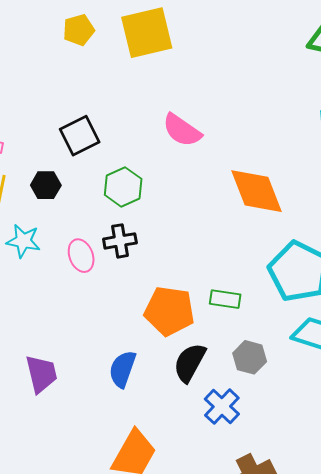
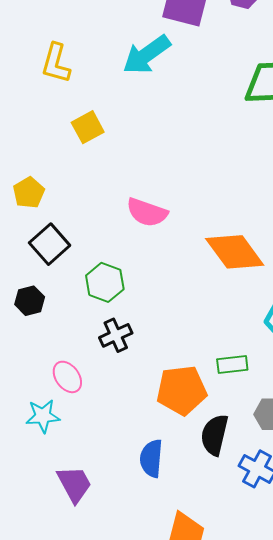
yellow pentagon: (79, 30) -> (29, 193), moved
yellow square: (147, 33) -> (88, 127), size x0.6
cyan star: (23, 241) -> (43, 416), moved
pink ellipse: (81, 256) -> (67, 377), moved

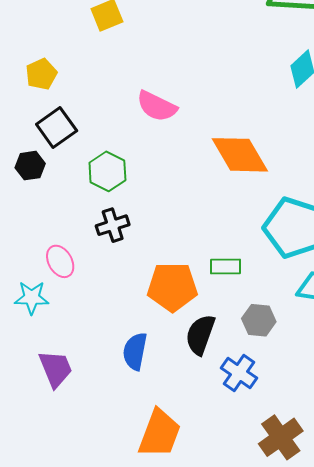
black hexagon: (30, 301) -> (30, 166), moved

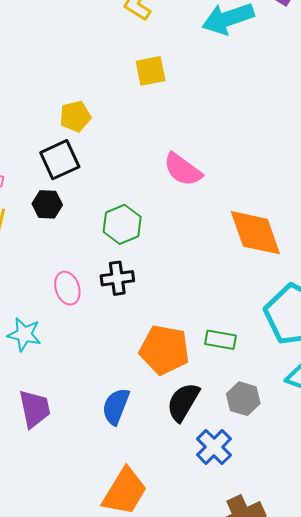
black square: (57, 127) -> (60, 160), moved
pink ellipse: (60, 261) -> (67, 288), moved

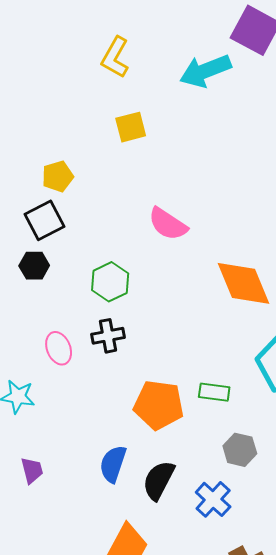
black semicircle: (183, 402) -> (159, 480), moved
purple trapezoid: (35, 409) -> (32, 470), size x0.7

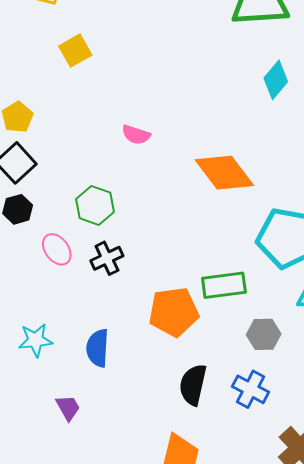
pink semicircle: (168, 224) -> (136, 135), size x0.7
pink ellipse: (59, 348) -> (57, 249), moved
green rectangle: (214, 392) -> (224, 285), size x1.4
blue semicircle: (113, 464) -> (98, 348), moved

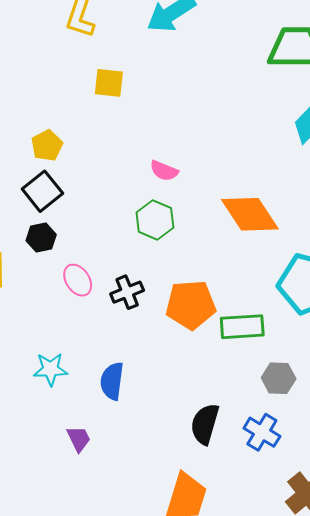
yellow square: (75, 51) -> (109, 83), turned 32
green hexagon: (95, 205) -> (155, 220), moved
orange pentagon: (174, 312) -> (191, 305), moved

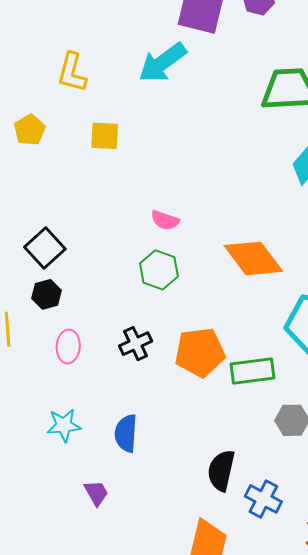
yellow pentagon: (47, 145) -> (30, 130), moved
pink ellipse: (78, 280) -> (68, 347), moved, turned 40
blue cross: (262, 432) -> (263, 499), moved

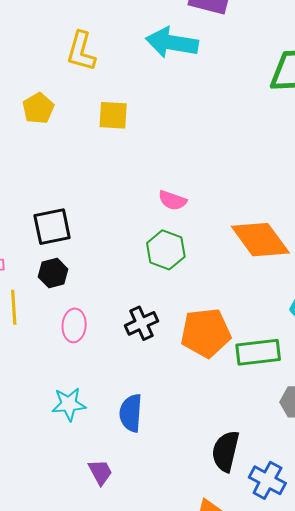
cyan arrow: (163, 63) -> (172, 43), turned 45
black square: (45, 248) -> (52, 227), turned 30

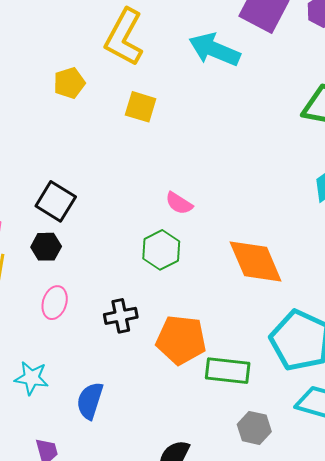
yellow L-shape: (81, 51) -> (124, 37), size x1.4
black square: (52, 227) -> (56, 201), turned 30

